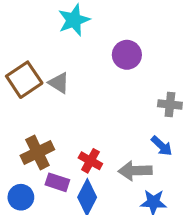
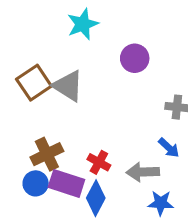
gray triangle: (59, 83) -> (68, 86), size x1.5
purple rectangle: (57, 182) -> (66, 183), size x1.5
blue circle: (21, 197) -> (36, 183), moved

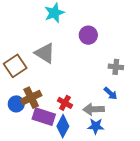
brown square: (34, 83) -> (15, 66), moved
blue circle: (36, 183) -> (16, 104), moved
blue star: (161, 203) -> (96, 126), moved

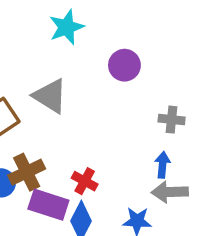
blue arrow: (111, 93) -> (163, 165), turned -128
gray arrow: (94, 109) -> (170, 192), moved

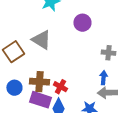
brown cross: (27, 172) -> (39, 82), moved, turned 30

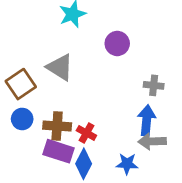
blue arrow: (103, 78) -> (147, 120), size x1.5
blue circle: (14, 88) -> (22, 119), moved

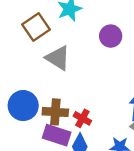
brown square: (21, 84) -> (36, 27), moved
blue circle: (22, 119) -> (23, 106), size x1.5

